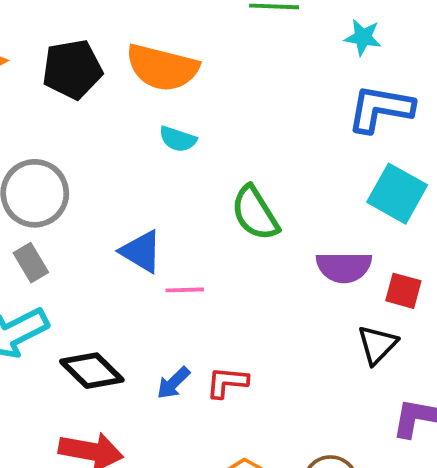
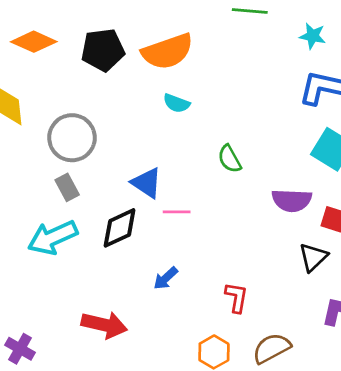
orange semicircle: (162, 68) -> (167, 51), turned -36
green semicircle: (255, 213) -> (230, 159), size x0.7
black diamond: (92, 371) -> (120, 228), moved, turned -72
red L-shape: (227, 382) -> (236, 297), moved, turned 92

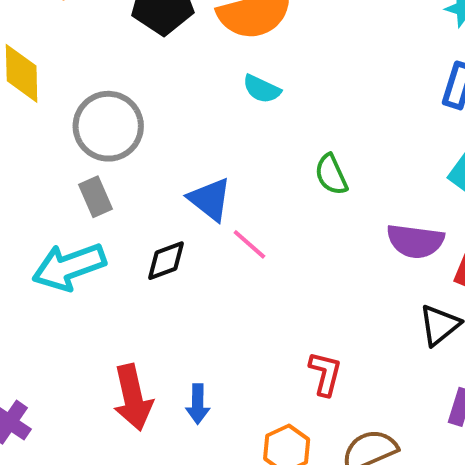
pink line: (177, 212) -> (249, 244), turned 36
black diamond: (120, 228) -> (166, 261), size x0.7
blue arrow: (166, 278) -> (198, 404), moved, turned -52
red arrow: (104, 325) -> (133, 397), turned 60

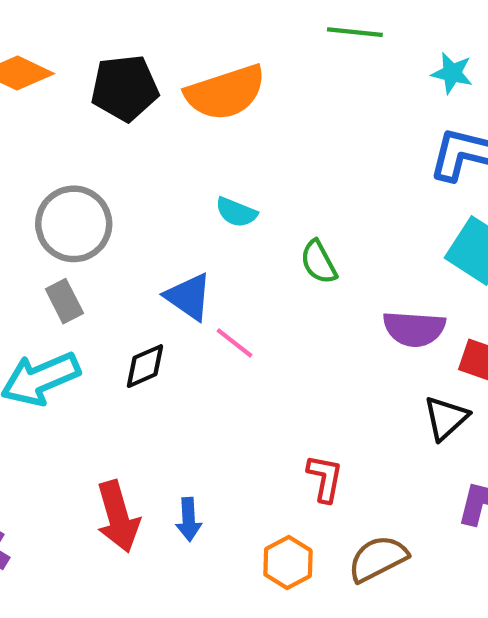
cyan semicircle: (262, 89) -> (236, 212), moved

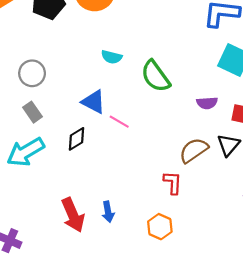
gray circle: (74, 224) -> (32, 73), size x0.7
green semicircle: (319, 262) -> (155, 76), size x1.5
purple semicircle: (414, 329) -> (207, 103), size x0.7
brown semicircle: (378, 559) -> (194, 150), moved

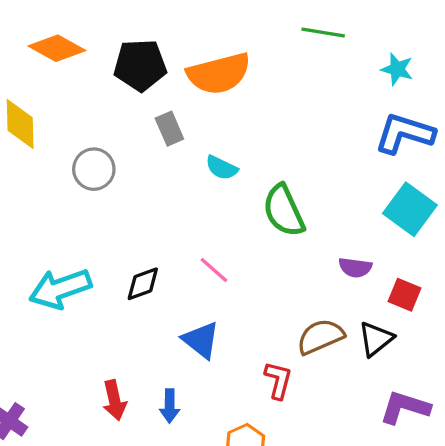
blue triangle: (94, 102) -> (201, 340), moved
gray rectangle: (32, 112) -> (169, 129), moved
red arrow: (73, 215) -> (114, 400), size x0.7

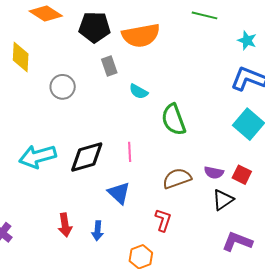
purple semicircle: (355, 267) -> (214, 173), moved
pink line: (214, 270) -> (130, 152), turned 42
black diamond: (143, 284) -> (87, 157), size x1.6
brown semicircle: (320, 337) -> (177, 178), moved

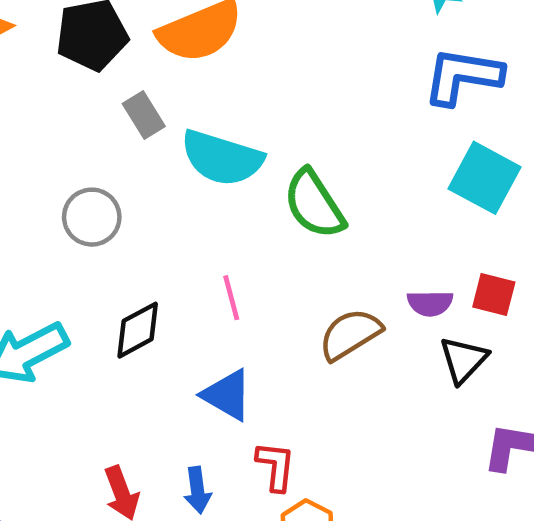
gray circle: (63, 87) -> (92, 217), moved
cyan semicircle: (139, 91) -> (222, 158), size x1.8
black diamond: (87, 157) -> (138, 330), size x0.7
red L-shape: (163, 220) -> (276, 466), moved

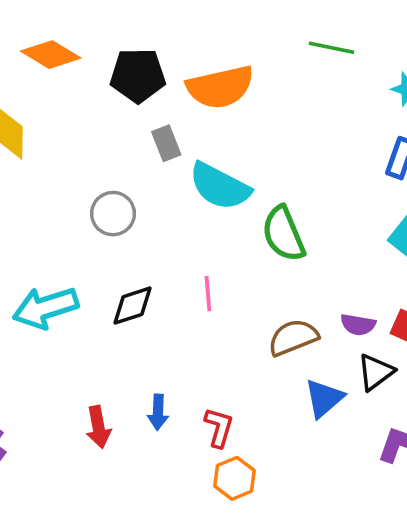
blue triangle: (227, 395) -> (324, 398), moved, turned 39
blue arrow: (197, 490) -> (158, 412), moved

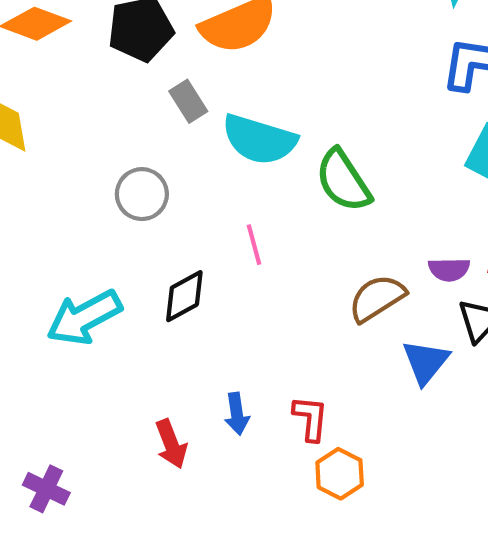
pink line: (208, 294) -> (254, 245), moved

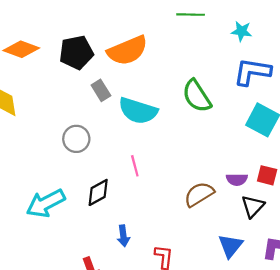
green semicircle: (343, 181) -> (197, 96), moved
blue triangle: (426, 362) -> (230, 246), moved
blue arrow: (237, 414) -> (123, 236), moved

